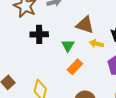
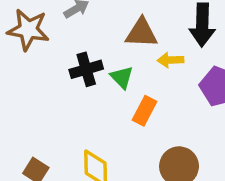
black cross: (39, 34) -> (86, 69), moved

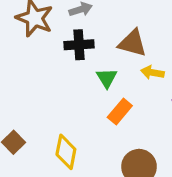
black cross: (86, 69) -> (79, 45), moved

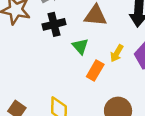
yellow arrow: (152, 72) -> (117, 53), moved, turned -60

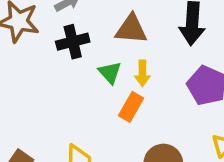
yellow arrow: (117, 53) -> (142, 73), moved, turned -30

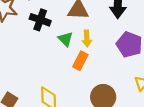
black cross: (73, 42) -> (40, 20), turned 36

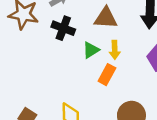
green triangle: (65, 39) -> (91, 50), turned 42

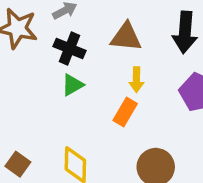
green triangle: (91, 50) -> (72, 85), moved

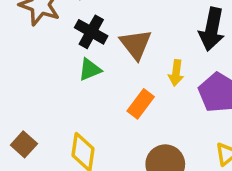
brown triangle: (126, 37) -> (136, 44), moved, turned 40
yellow arrow: (136, 80) -> (176, 73), moved

